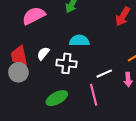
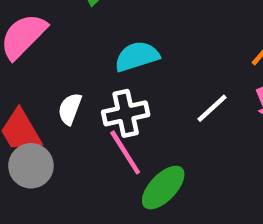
pink line: (94, 95) -> (125, 152), moved
green ellipse: (57, 98) -> (163, 188), moved

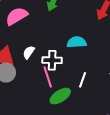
cyan semicircle: (137, 56) -> (77, 42), moved
white line: (212, 108) -> (83, 80), moved, turned -42

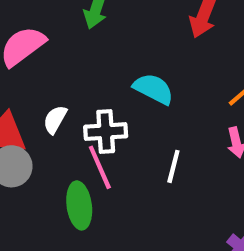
cyan semicircle: (77, 42) -> (154, 89), turned 36
green ellipse: (60, 96) -> (79, 205), moved, turned -60

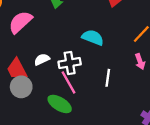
white semicircle: (55, 120) -> (42, 59), turned 42
green ellipse: (79, 205) -> (60, 104), turned -45

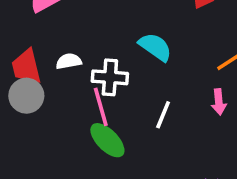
green ellipse: (60, 104) -> (107, 140), moved

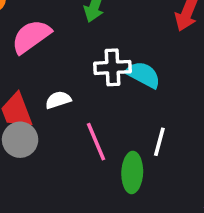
white cross: (110, 77) -> (112, 67), moved
green ellipse: (107, 140) -> (132, 172), moved, turned 54

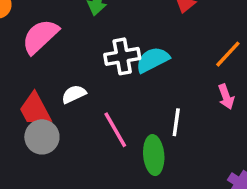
cyan semicircle: (143, 75) -> (153, 60), turned -48

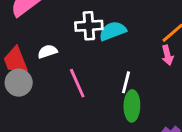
pink arrow: (226, 97) -> (167, 55), moved
green ellipse: (154, 155) -> (132, 106), moved

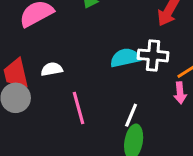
white cross: (89, 26) -> (153, 55), moved

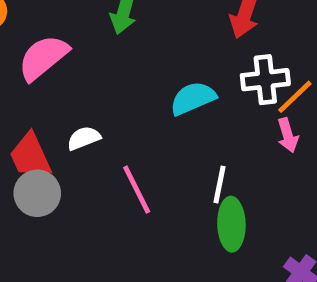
white cross: (153, 55) -> (265, 80), moved

